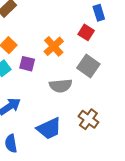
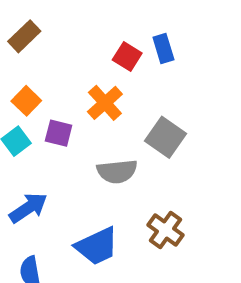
blue rectangle: (99, 13) -> (163, 48), moved
red square: (86, 32) -> (127, 56), moved

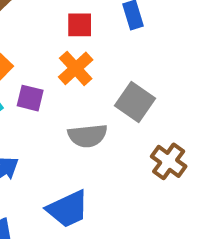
red square: (127, 56) -> (80, 25), moved, turned -32
brown cross: (165, 230) -> (169, 161), moved

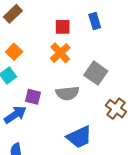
purple square: (30, 98) -> (33, 97), moved
blue trapezoid: (68, 209) -> (79, 137), moved

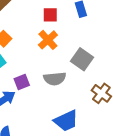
purple square: (33, 97) -> (22, 82), turned -35

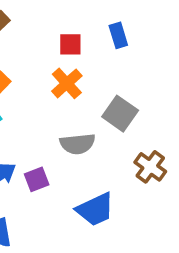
purple square: (22, 82) -> (37, 179), moved

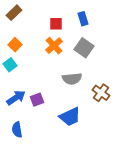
gray square: (120, 114) -> (84, 48), moved
gray semicircle: (77, 144) -> (72, 79), moved

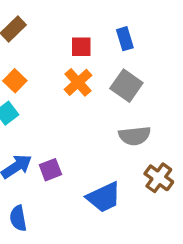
gray semicircle: (72, 79) -> (135, 136), moved
brown cross: (101, 93) -> (159, 178), moved

